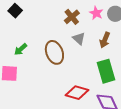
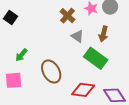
brown ellipse: (54, 52) -> (51, 71), moved
green rectangle: (106, 71) -> (96, 58), moved, turned -30

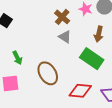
gray triangle: (77, 36) -> (65, 37), moved
green arrow: (21, 55) -> (17, 58), turned -64

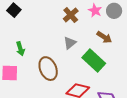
brown arrow: (99, 34) -> (104, 37), turned -77
gray triangle: (65, 37) -> (70, 43), moved, turned 40

